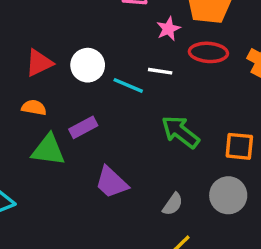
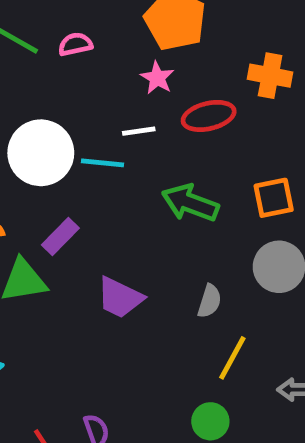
pink star: (168, 29) -> (157, 78), moved
red ellipse: (208, 52) -> (209, 116), moved
white circle: (88, 65) -> (41, 153), size x1.4

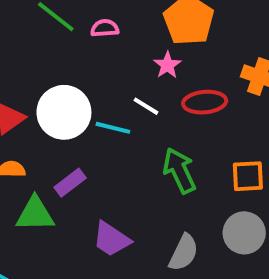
white line: (139, 131) -> (146, 106), turned 32
green arrow: (190, 203) -> (179, 171), turned 36
gray semicircle: (209, 301) -> (184, 253), size x1.4

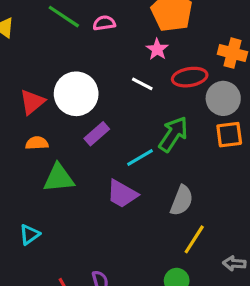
cyan line: (113, 128) -> (140, 157), moved, turned -40
green arrow: (179, 171) -> (173, 134), turned 63
purple rectangle: (70, 183) -> (97, 134), moved
gray circle: (244, 233) -> (223, 98), moved

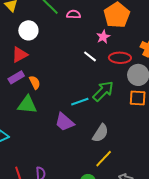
white circle: (76, 94) -> (28, 30), moved, size x0.7
purple rectangle: (97, 134) -> (16, 77), moved
orange semicircle: (37, 143) -> (35, 82), moved, turned 56

